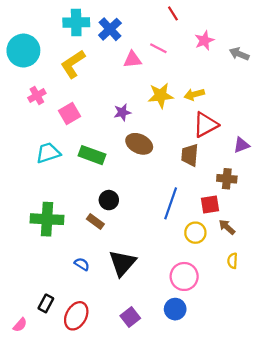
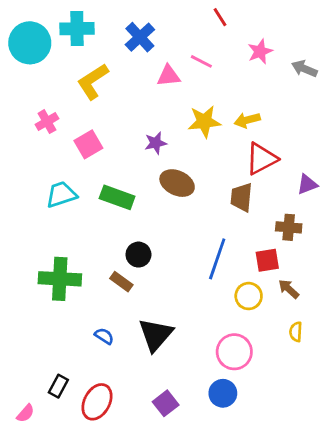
cyan cross: (76, 22) -> (77, 29), moved
cyan circle: (23, 51) -> (30, 43), moved

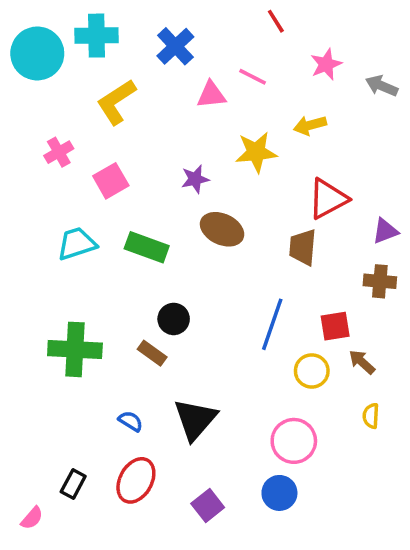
yellow arrow: (247, 120) -> (310, 125), moved
brown cross: (289, 227) -> (380, 281), moved
red ellipse: (97, 402) -> (136, 480), moved

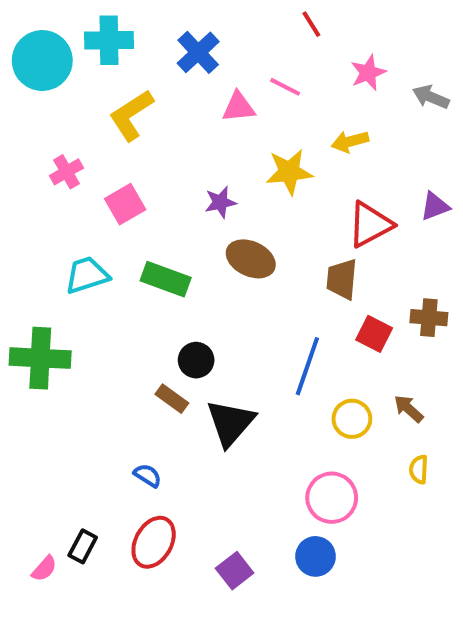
purple triangle: (385, 231) -> (435, 206), moved
red square: (335, 326) -> (374, 334), moved, turned 36
green cross: (75, 349) -> (40, 358), moved
black triangle: (195, 419) -> (230, 423), moved
pink semicircle: (32, 518) -> (44, 569), moved

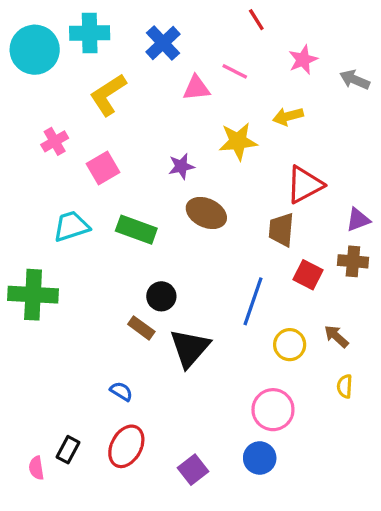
purple triangle: (435, 206) -> (358, 220), moved
pink semicircle: (44, 569) -> (36, 468), turned 130

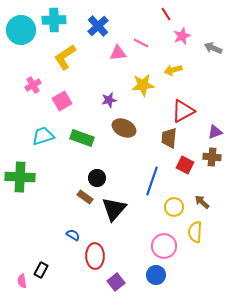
red line: (256, 20) -> (166, 14), moved
yellow semicircle: (345, 386) -> (195, 232), moved, size x1.5
red ellipse: (126, 446) -> (95, 256), moved, turned -30

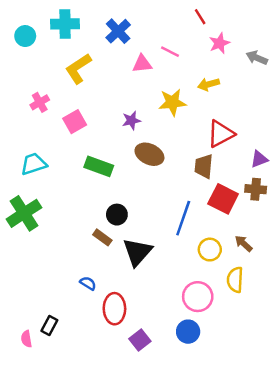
cyan circle: (21, 30) -> (25, 36), size x0.6
cyan trapezoid: (43, 136) -> (34, 164), moved
red square: (185, 165) -> (223, 199), size x1.4
green cross: (20, 177) -> (24, 213), turned -36

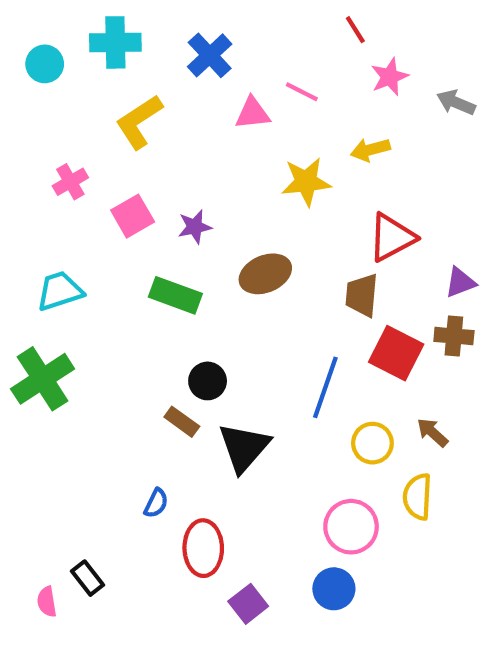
purple star: (131, 120) -> (195, 227), moved
brown ellipse: (149, 154) -> (265, 274), turned -48
blue semicircle: (88, 283) -> (156, 503), turned 84
black rectangle: (49, 326) -> (88, 578), turned -66

